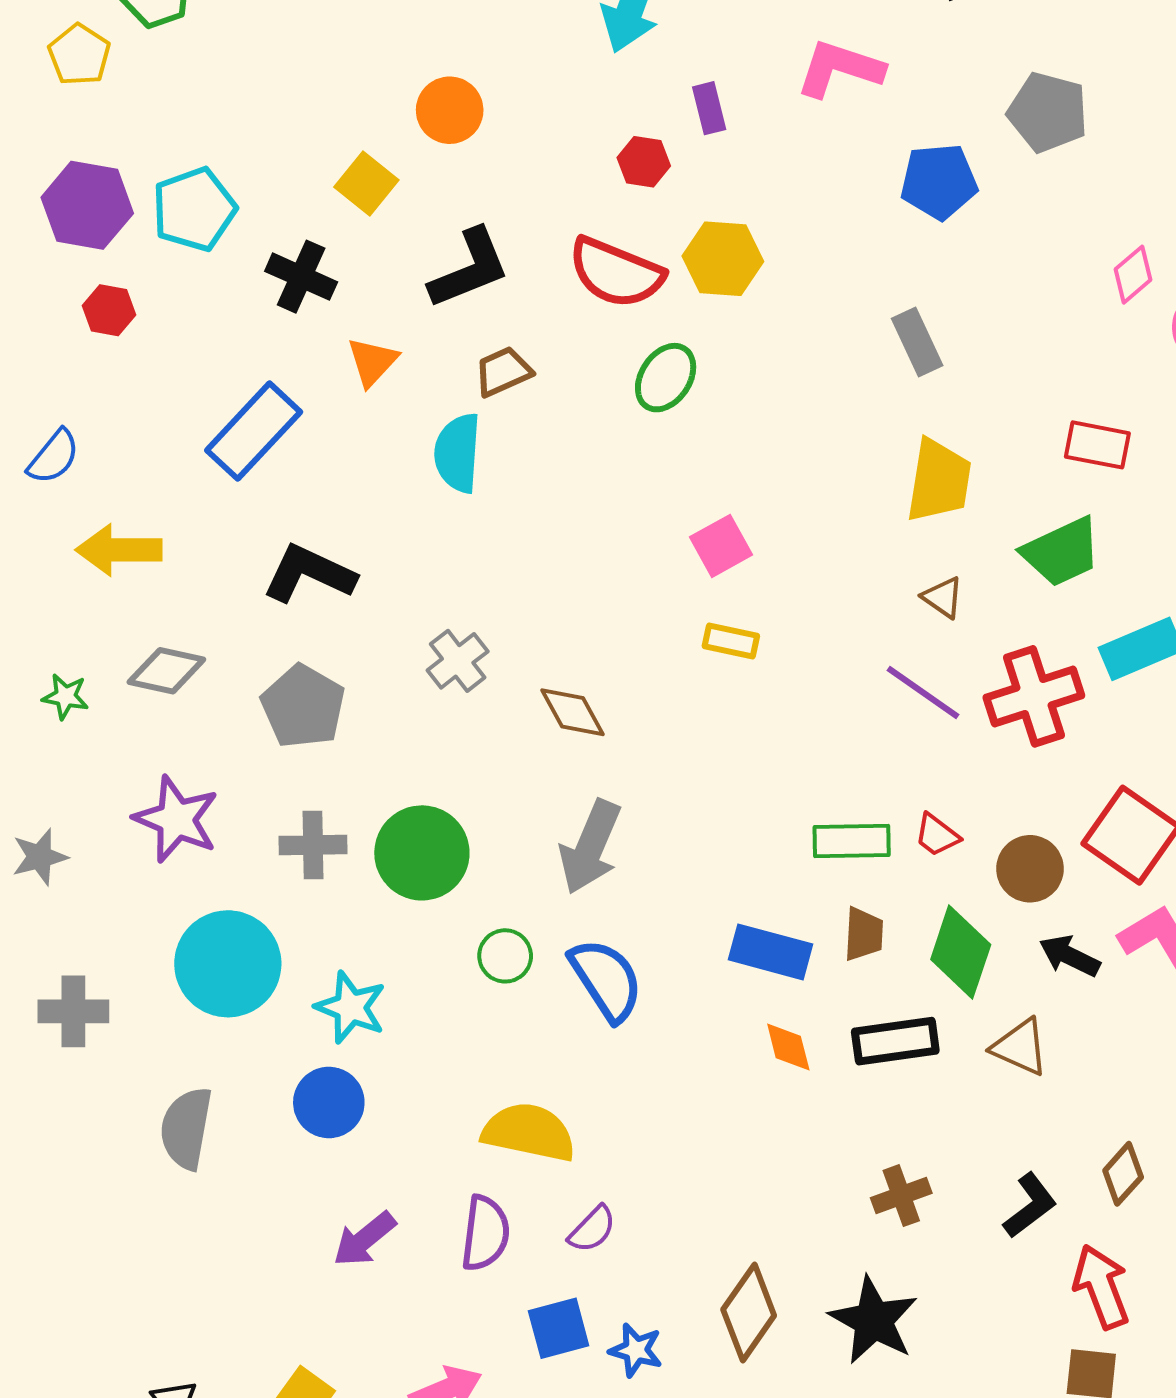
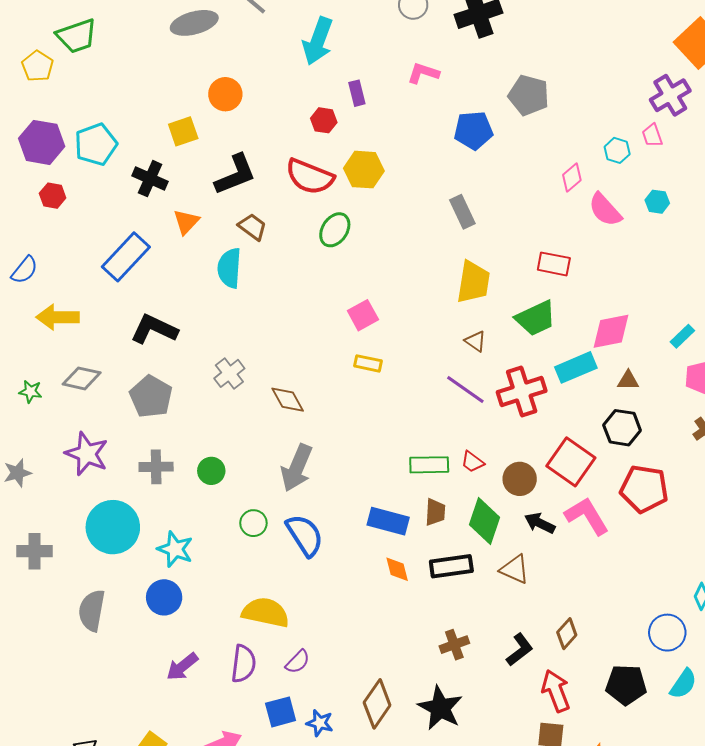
pink L-shape: (840, 69) -> (423, 73), size x0.7
yellow square: (366, 183) -> (183, 131), turned 32
brown trapezoid: (503, 372) -> (252, 227), turned 60
green circle: (422, 853) -> (211, 471), size x0.6

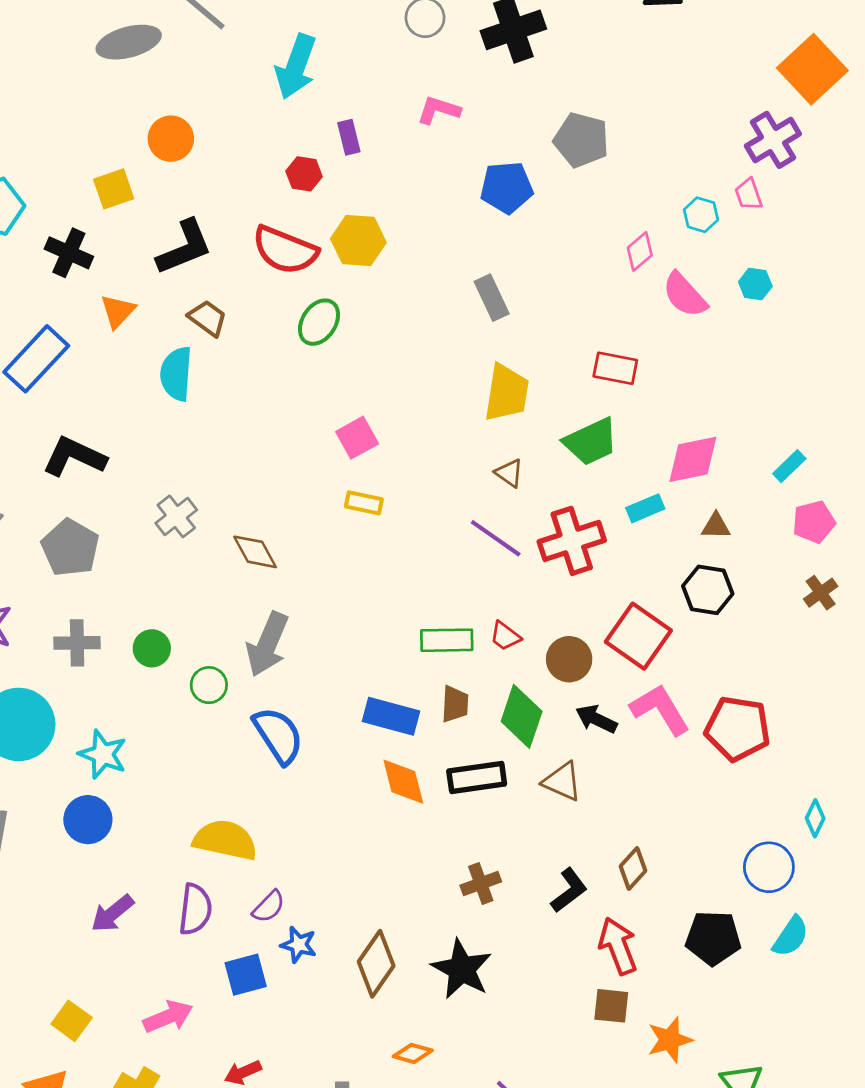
cyan rectangle: (576, 367) -> (645, 508), size x0.7
red pentagon: (644, 489) -> (738, 729), moved
green circle: (253, 523) -> (209, 685), moved
orange diamond: (397, 569) -> (403, 782), size x1.4
blue star: (320, 723) -> (299, 945), moved

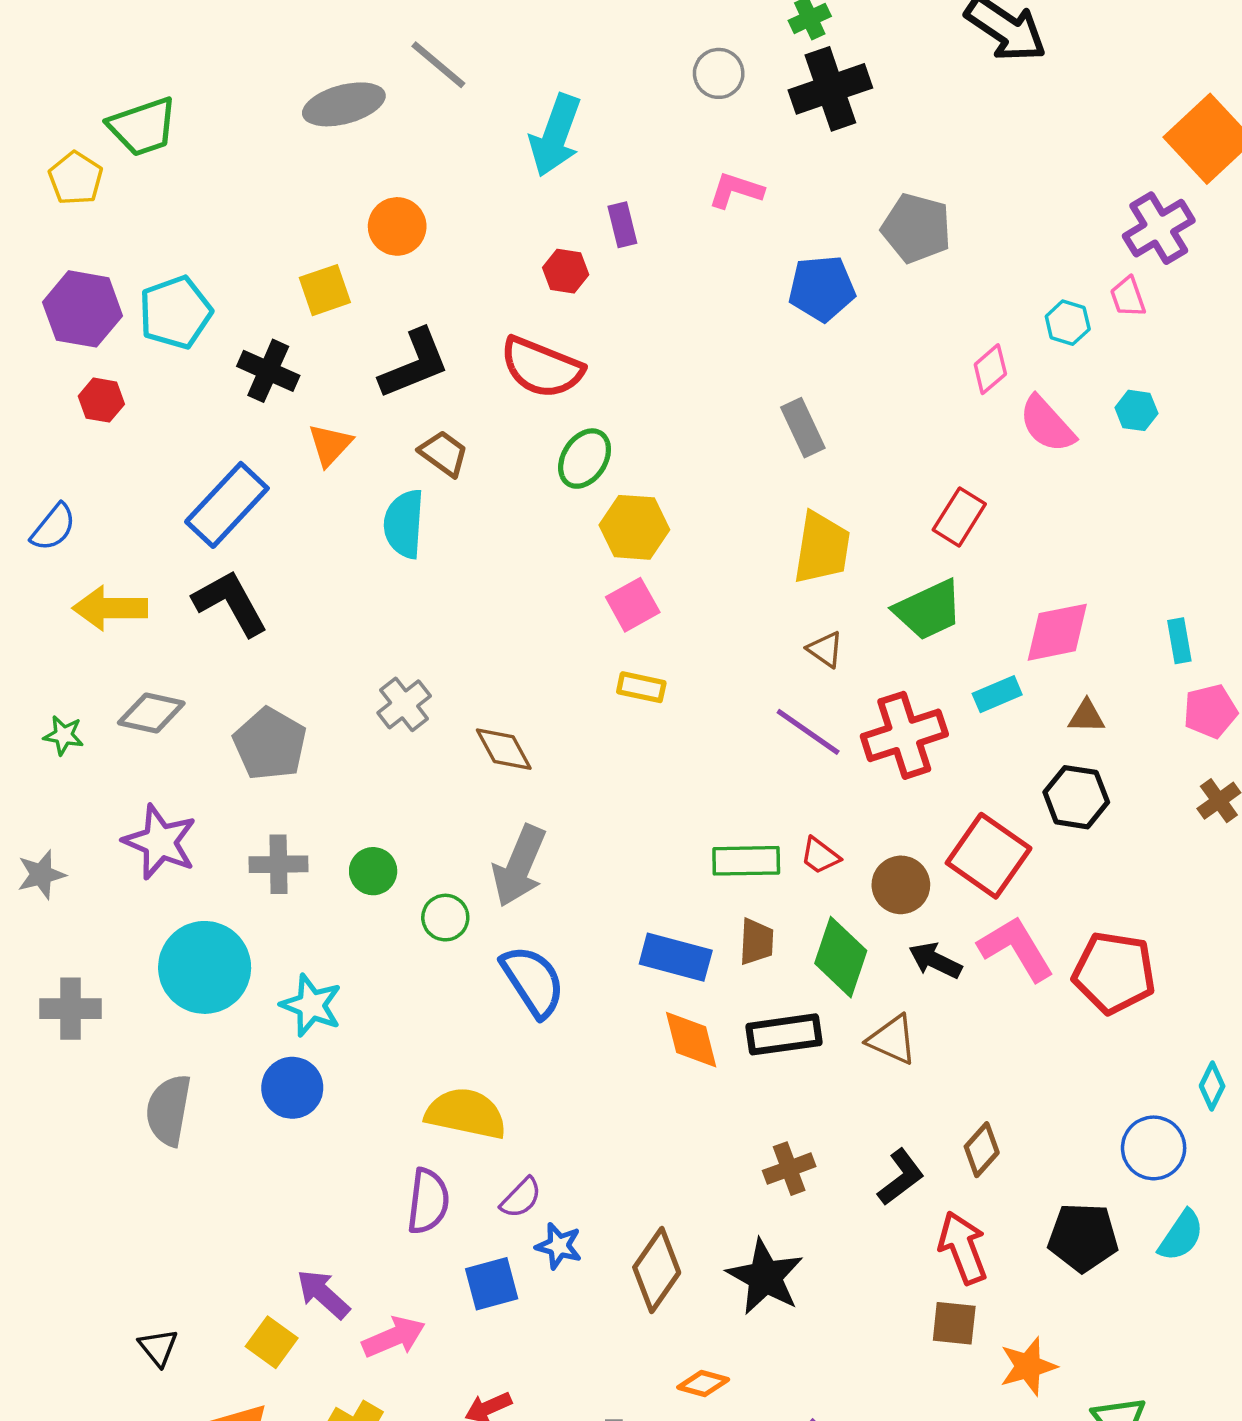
yellow hexagon: (358, 241) -> (634, 527), moved
red rectangle: (615, 368) -> (959, 517), turned -69
black L-shape: (74, 457) -> (230, 603), moved, turned 36
cyan rectangle: (789, 466) -> (1179, 641), turned -56
purple arrow: (112, 913) -> (323, 1294), moved, turned 81

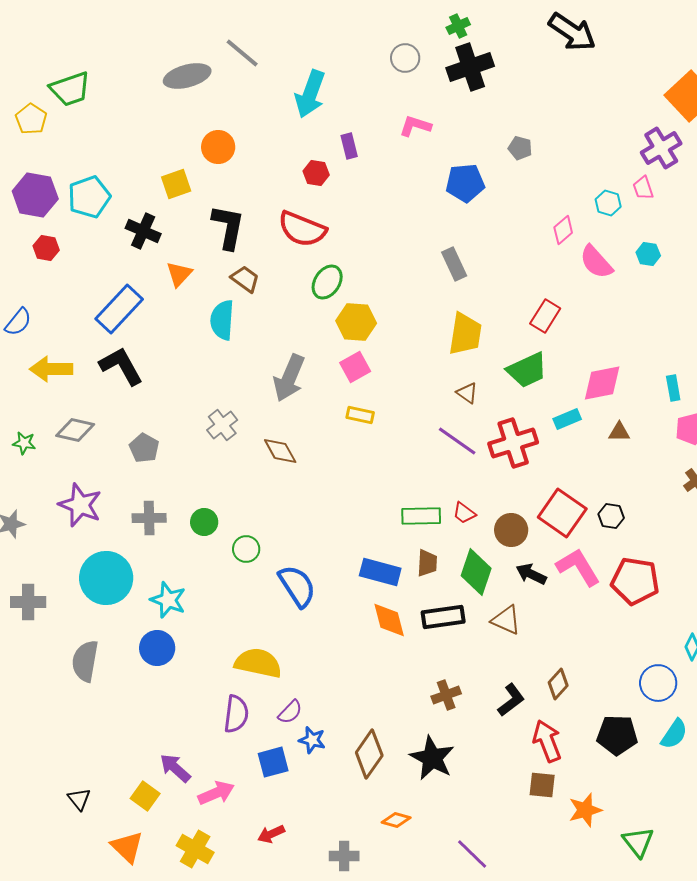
gray pentagon: (916, 228) -> (520, 148), size x0.6
black L-shape: (414, 364) -> (228, 227), turned -57
gray pentagon: (270, 744) -> (144, 448), size x0.7
black hexagon: (1076, 797) -> (611, 516), moved, size x0.7
gray arrow: (519, 866) -> (289, 378), moved

